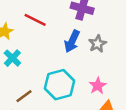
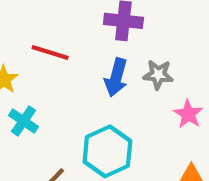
gray star: (97, 44) -> (158, 75), turned -30
pink star: (98, 86) -> (188, 114), moved

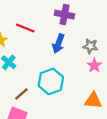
gray star: (158, 75) -> (90, 46), moved

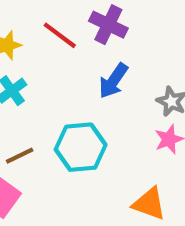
purple cross: (65, 15) -> (108, 25), moved

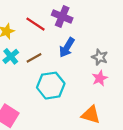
brown line: (20, 156) -> (34, 58), moved

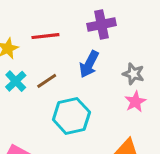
purple cross: (62, 17) -> (102, 25), moved, turned -30
red line: (36, 24) -> (45, 36), turned -36

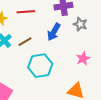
gray star: (133, 74) -> (80, 24), moved

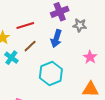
brown line: (25, 42) -> (30, 46), moved

